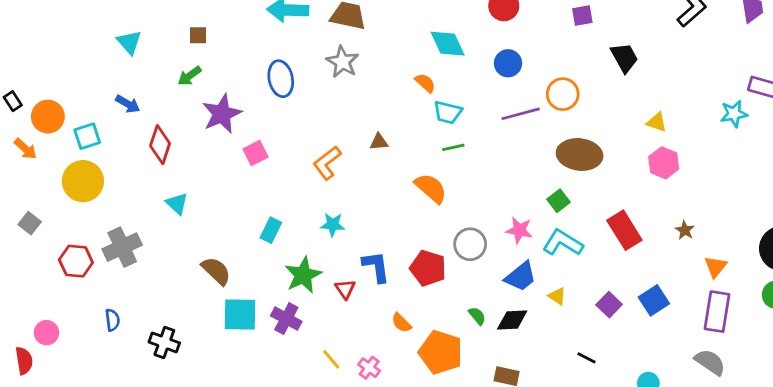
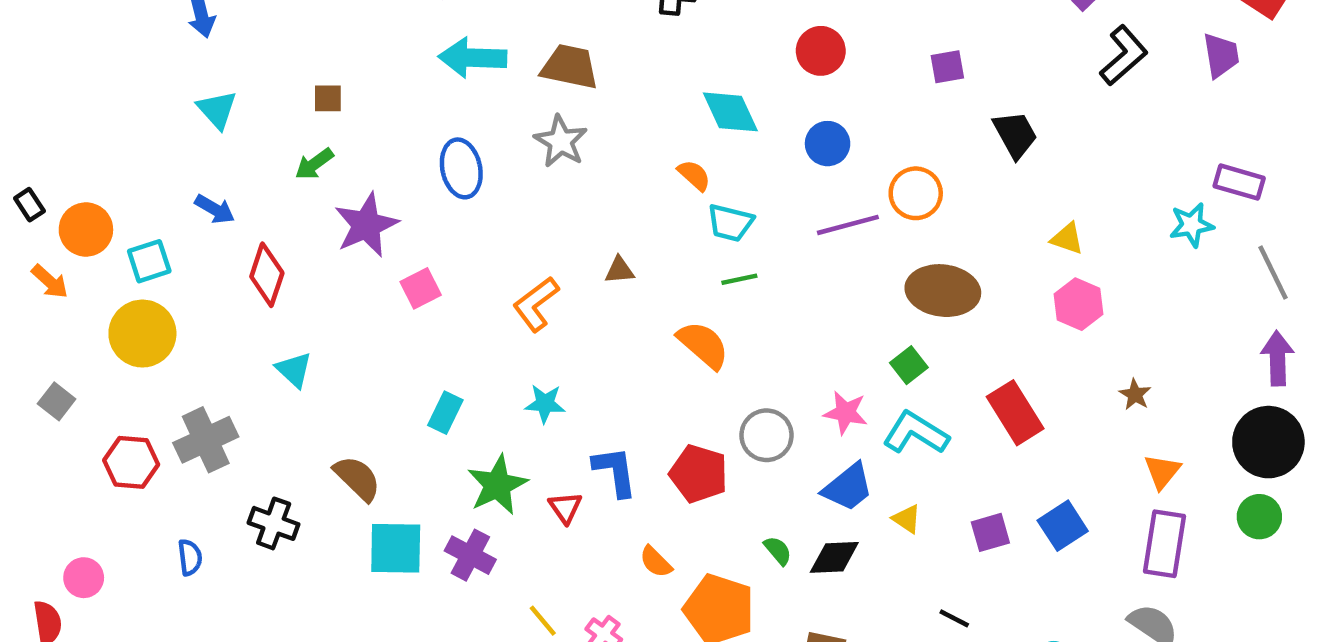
brown star: (685, 230) -> (1135, 395), moved
purple square: (609, 305) -> (990, 532), turned 30
black cross: (164, 342) -> (274, 523), moved

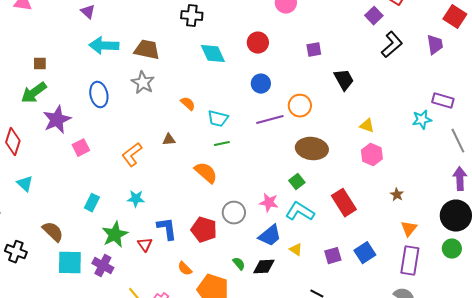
cyan diamond: (730, 112) -> (213, 54), moved
green arrow: (314, 164) -> (34, 93), size x1.5
orange semicircle: (694, 175) -> (188, 104), moved

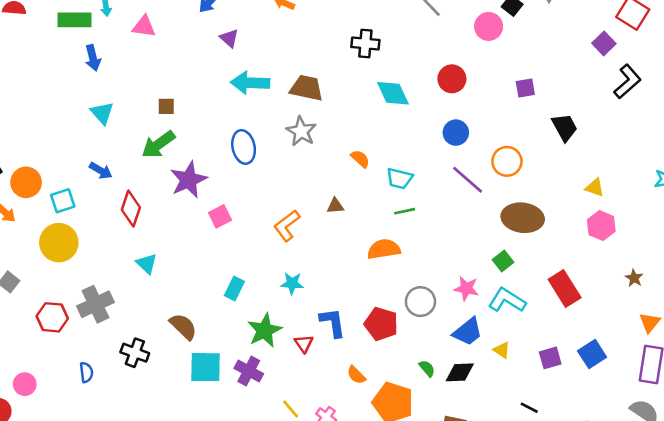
purple line: (270, 120) -> (468, 180), turned 56
orange semicircle: (206, 173) -> (384, 249), turned -50

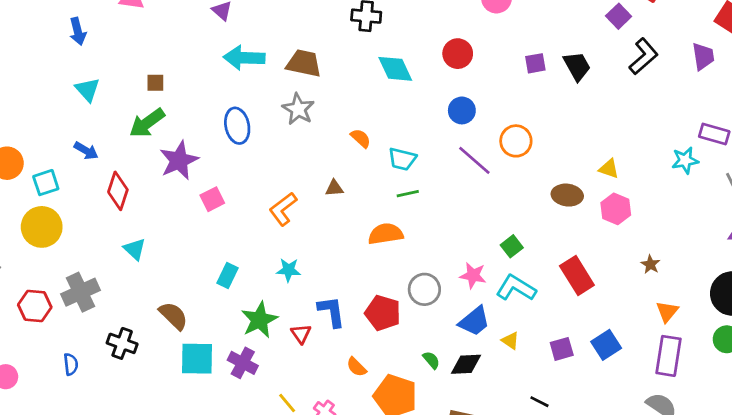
black trapezoid: (565, 127) -> (577, 66), moved
brown ellipse: (523, 218) -> (567, 195), moved, size x0.7

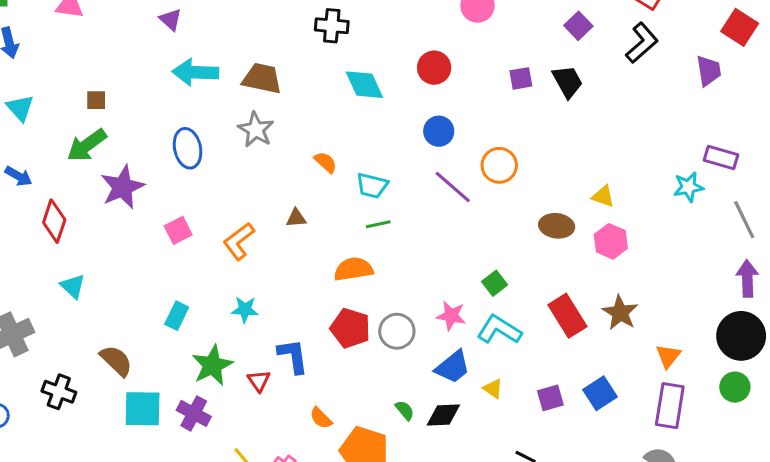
purple square: (619, 16) -> (578, 26), moved
black L-shape: (644, 56) -> (642, 43), moved
pink square: (212, 199) -> (178, 230), moved
brown star: (650, 264) -> (620, 313), moved, size x1.6
red pentagon: (383, 313) -> (350, 328), moved

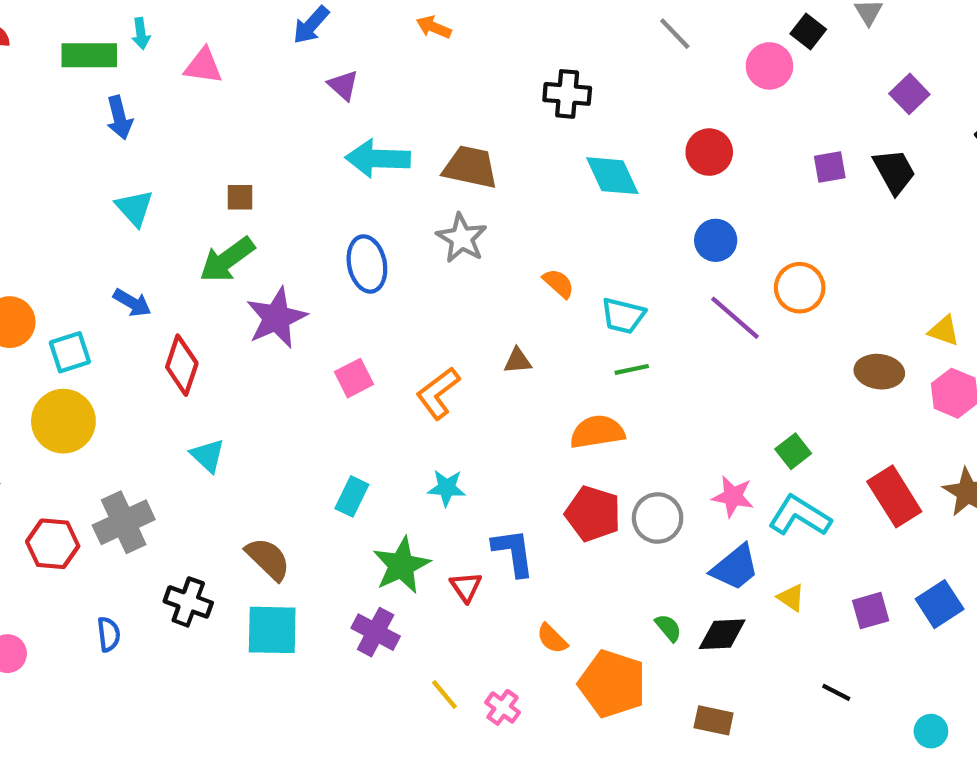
cyan square: (143, 409) -> (272, 630), moved

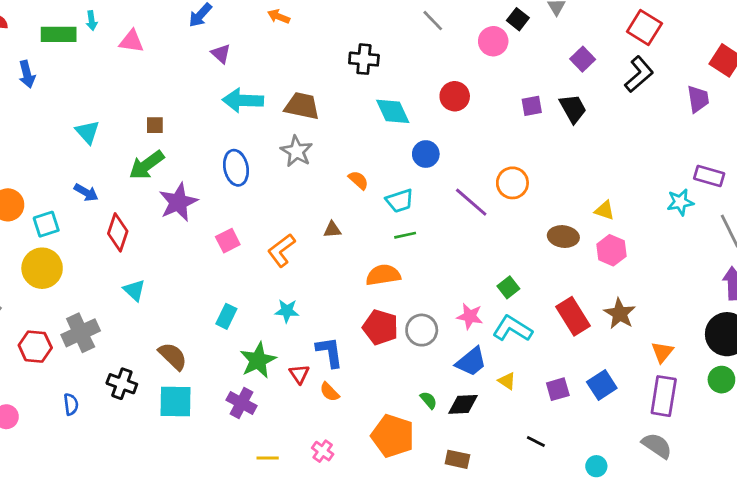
blue arrow: (119, 118) -> (27, 74), moved
blue circle: (716, 240) -> (426, 154), moved
cyan trapezoid: (623, 316) -> (400, 201), turned -32
orange semicircle: (552, 639) -> (330, 392), moved
yellow line: (444, 695) -> (268, 458), moved, turned -50

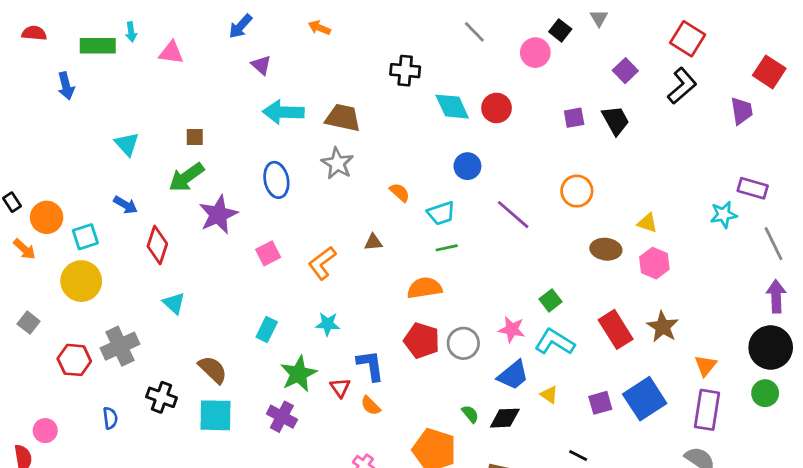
cyan diamond: (393, 111) -> (452, 107), moved
orange circle: (512, 183) -> (577, 191), moved
blue square: (602, 385) -> (645, 399), size x1.4

